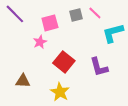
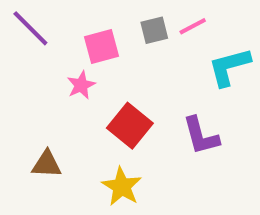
pink line: (95, 13) -> (193, 26), turned -72

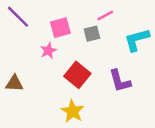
pink line: (193, 26) -> (105, 15), moved
gray square: (154, 30) -> (92, 34), moved
brown triangle: (47, 164) -> (14, 83), moved

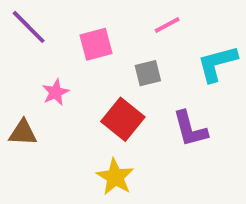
gray square: (92, 34) -> (148, 73), moved
pink star: (48, 51) -> (56, 92), moved

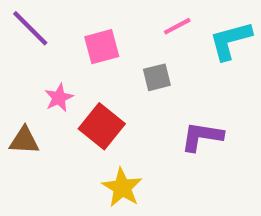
cyan L-shape: (217, 63) -> (230, 41), moved
red square: (123, 119) -> (102, 126), moved
purple L-shape: (190, 129) -> (202, 137), turned 114

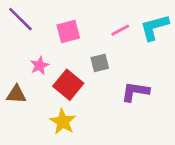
pink line: (177, 26) -> (120, 30), moved
gray square: (157, 77) -> (100, 63), moved
yellow star: (122, 188) -> (63, 122), moved

